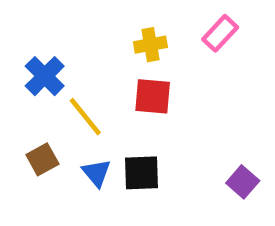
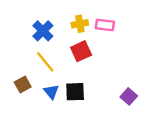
pink rectangle: (220, 33) -> (105, 25), moved, turned 54
blue cross: (45, 76) -> (43, 31), moved
red square: (153, 96) -> (81, 51), turned -30

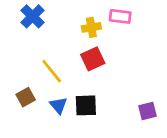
pink rectangle: (105, 25) -> (120, 16), moved
blue cross: (43, 31) -> (33, 16), moved
purple square: (129, 96) -> (148, 111), turned 35

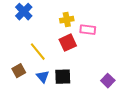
pink rectangle: (120, 16) -> (88, 30), moved
purple square: (148, 111) -> (108, 81), turned -32

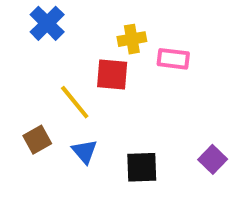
red square: (68, 43) -> (112, 75), moved, turned 30
black square: (63, 77) -> (142, 167), moved

